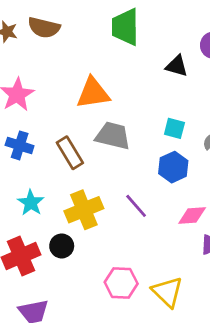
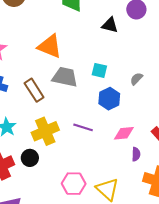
orange triangle: (93, 93) -> (50, 46), turned 32
cyan square: (174, 128) -> (99, 70), moved
purple line: (136, 206) -> (83, 127), turned -30

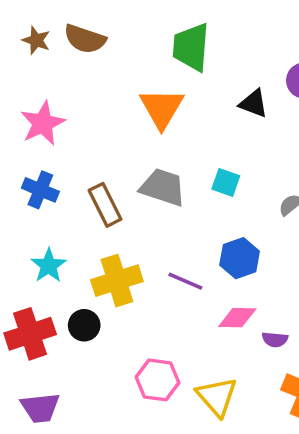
orange triangle: (50, 46) -> (162, 108), moved, turned 32
blue hexagon: (109, 99) -> (240, 258), moved
pink diamond: (124, 133) -> (237, 318), moved
purple semicircle: (136, 154) -> (275, 340), turned 88

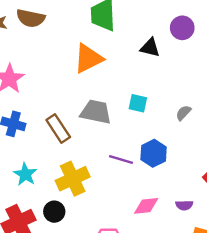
orange triangle: (162, 108) -> (88, 58), turned 40
purple line: (185, 281) -> (121, 159), moved
pink diamond: (237, 318) -> (146, 206), moved

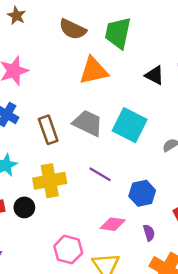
brown semicircle: (31, 18) -> (73, 29), moved
cyan square: (138, 103) -> (130, 125), size x1.8
blue hexagon: (154, 153) -> (142, 193), moved
purple semicircle: (184, 205) -> (149, 233), turned -119

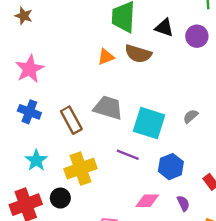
brown semicircle: (73, 29) -> (138, 54), moved
orange triangle: (94, 71) -> (106, 57), size x0.6
black triangle: (155, 75) -> (164, 28), moved
cyan square: (130, 125) -> (149, 123), moved

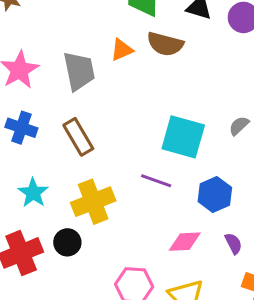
gray trapezoid: (108, 108) -> (79, 71), moved, turned 64

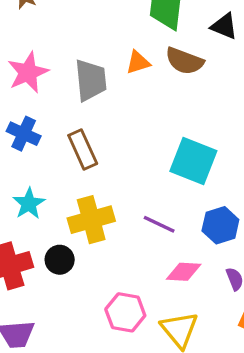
purple line: (156, 181) -> (159, 224), moved

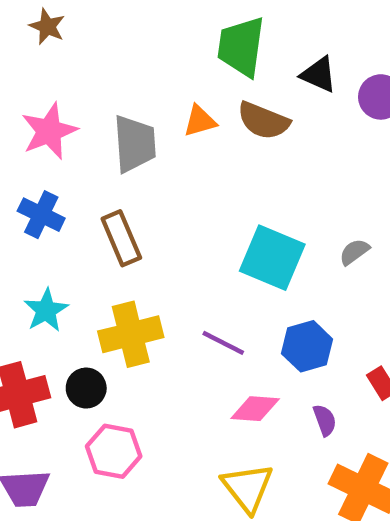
pink hexagon: (125, 312) -> (114, 451), moved

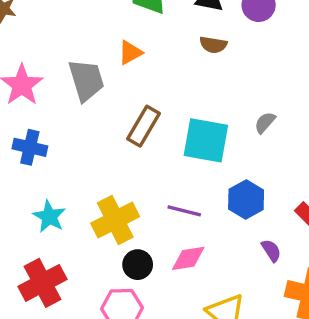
brown semicircle: (263, 121) -> (213, 45), moved, size x0.7
brown rectangle: (121, 238) -> (143, 126), moved, turned 66
black circle: (86, 388) -> (138, 265), moved
pink diamond: (255, 409) -> (188, 258), moved

